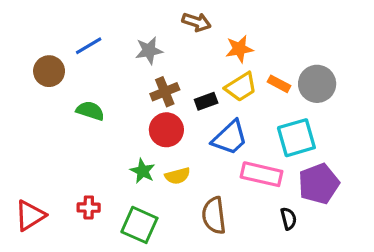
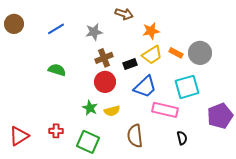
brown circle: (49, 71) -> (14, 24), moved
purple pentagon: (319, 184) -> (220, 116), moved

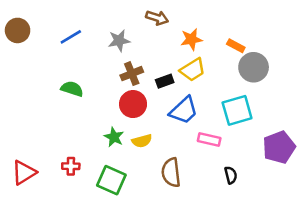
orange rectangle: (176, 53) -> (236, 46), moved
pink rectangle: (165, 110) -> (209, 140), size x0.7

